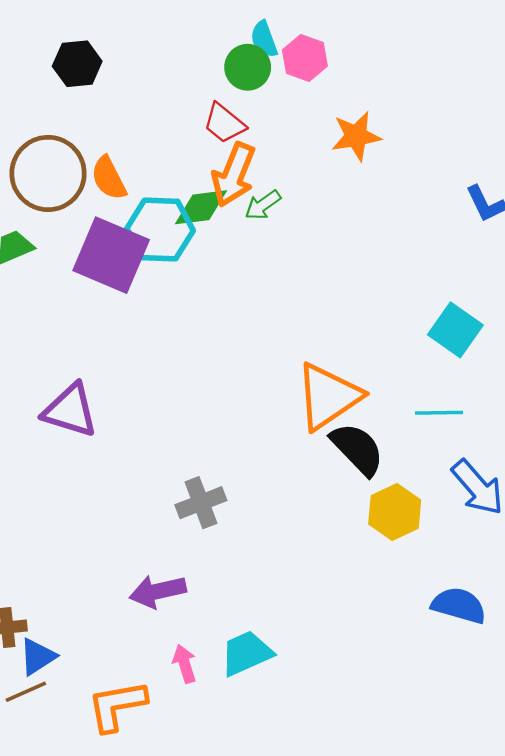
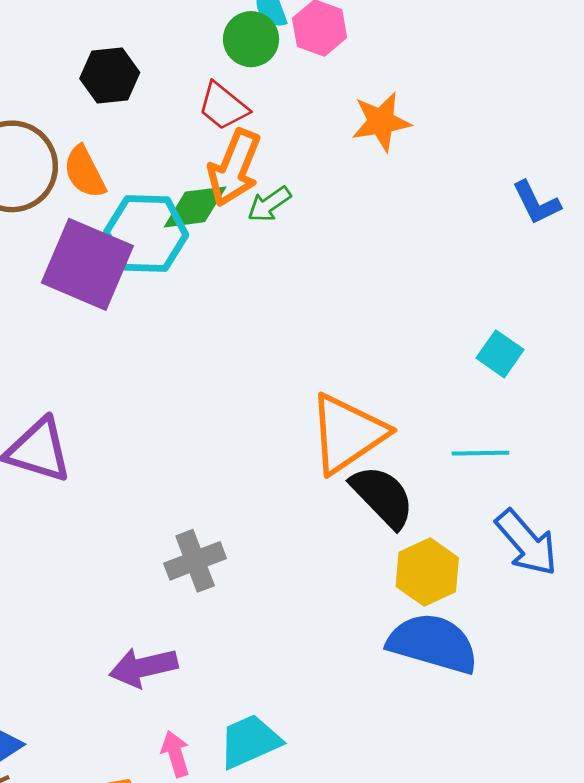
black hexagon: (77, 64) -> (110, 75), moved
cyan square: (455, 330) -> (500, 354), size x0.7
blue semicircle: (459, 605) -> (433, 643), moved, size x1.4

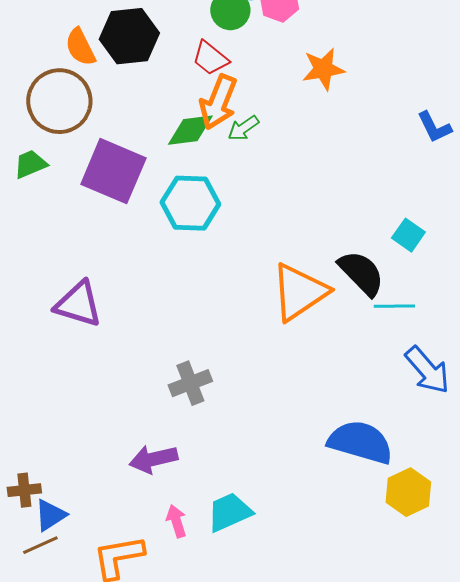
black hexagon: (110, 75) -> (129, 36), size x1.4
orange semicircle: (85, 172) -> (80, 47), moved
cyan hexagon: (146, 234) -> (190, 203), moved
black semicircle: (383, 497) -> (361, 273), moved
yellow hexagon: (427, 572) -> (408, 492), moved

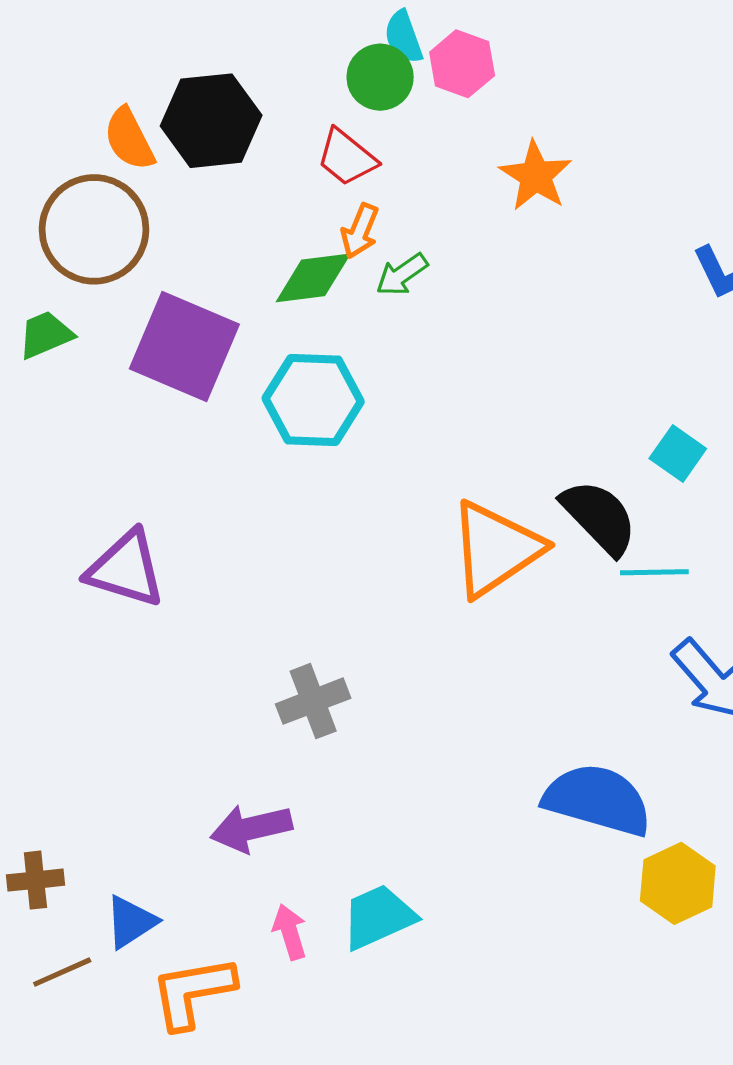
orange star: (323, 69) -> (536, 176), turned -30
orange arrow: (218, 102) -> (360, 231), size x0.6
blue triangle: (50, 515) -> (131, 922), moved

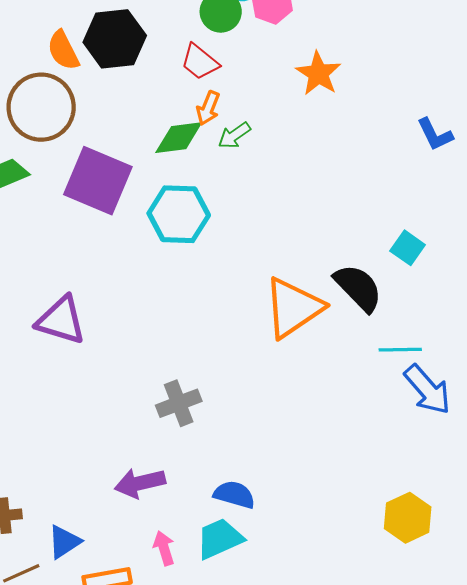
cyan line: (654, 572) -> (400, 350), moved
blue semicircle: (597, 800) -> (234, 495), moved, size x0.6

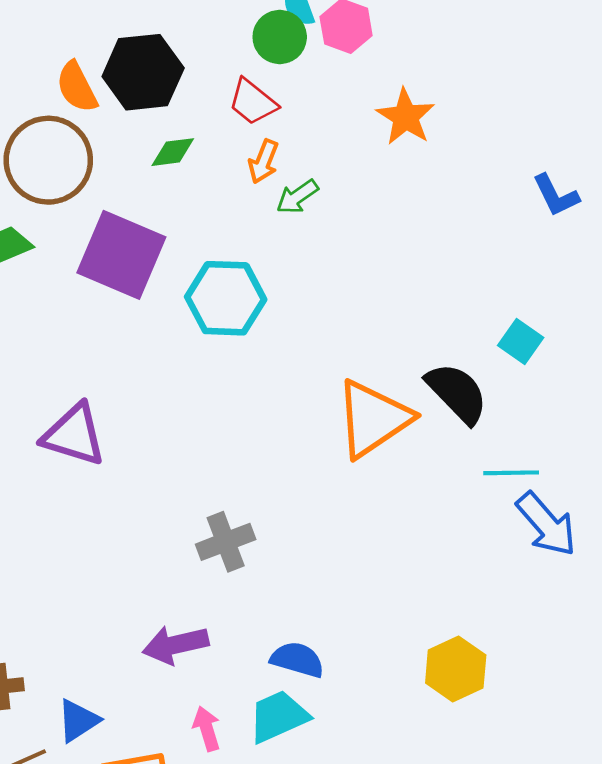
green diamond: (179, 138) -> (173, 152), moved, size x0.7
yellow hexagon: (408, 518) -> (456, 669), moved

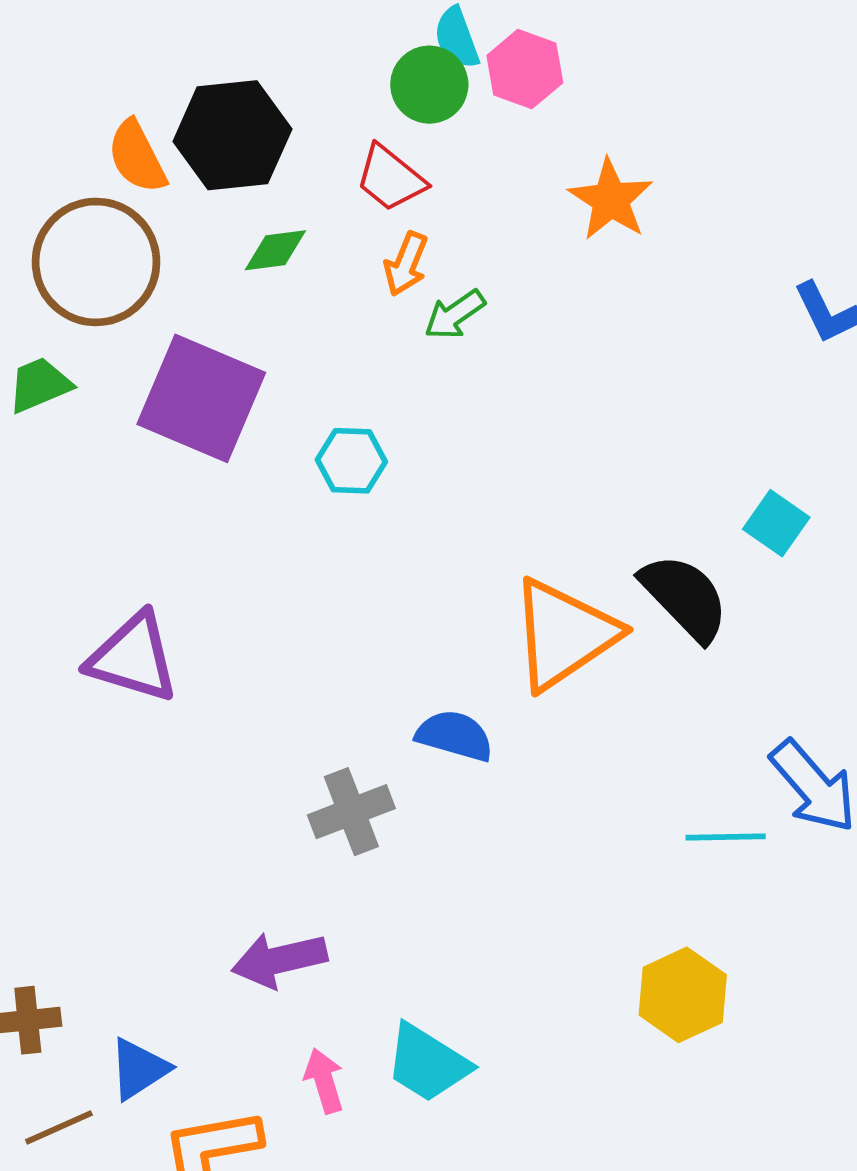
cyan hexagon: (226, 298) -> (351, 461), size x0.6
cyan line: (511, 473) -> (726, 837), moved
blue semicircle: (297, 660) -> (455, 736), moved
cyan trapezoid: (278, 716) -> (427, 1063), turned -124

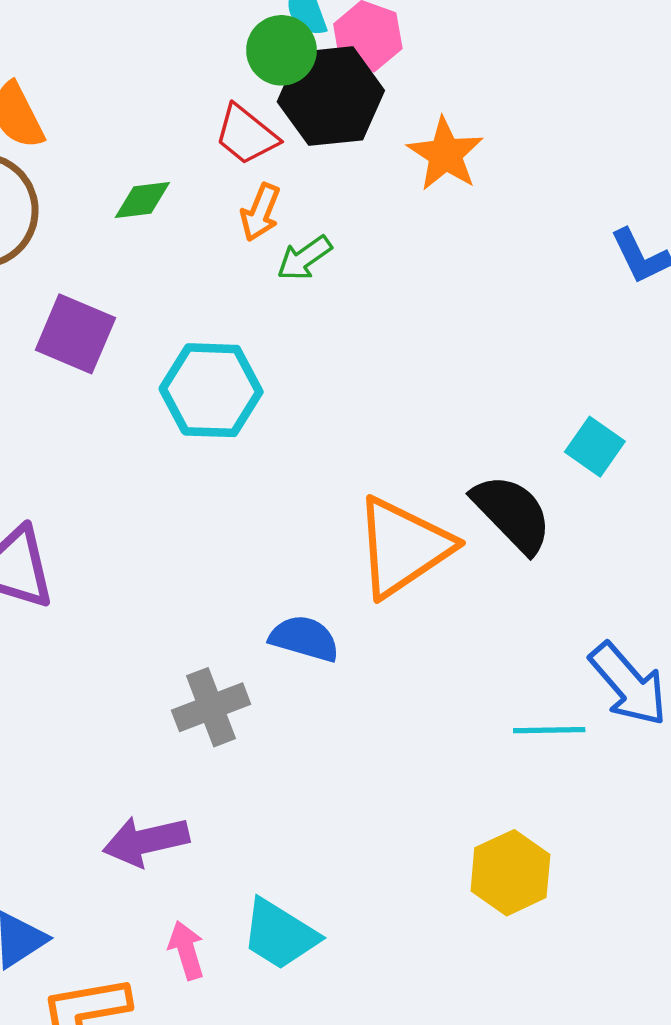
black hexagon: (232, 135) -> (331, 96), moved
purple square: (201, 398) -> (75, 334), size x0.7
cyan hexagon: (351, 461) -> (211, 390), size x1.6

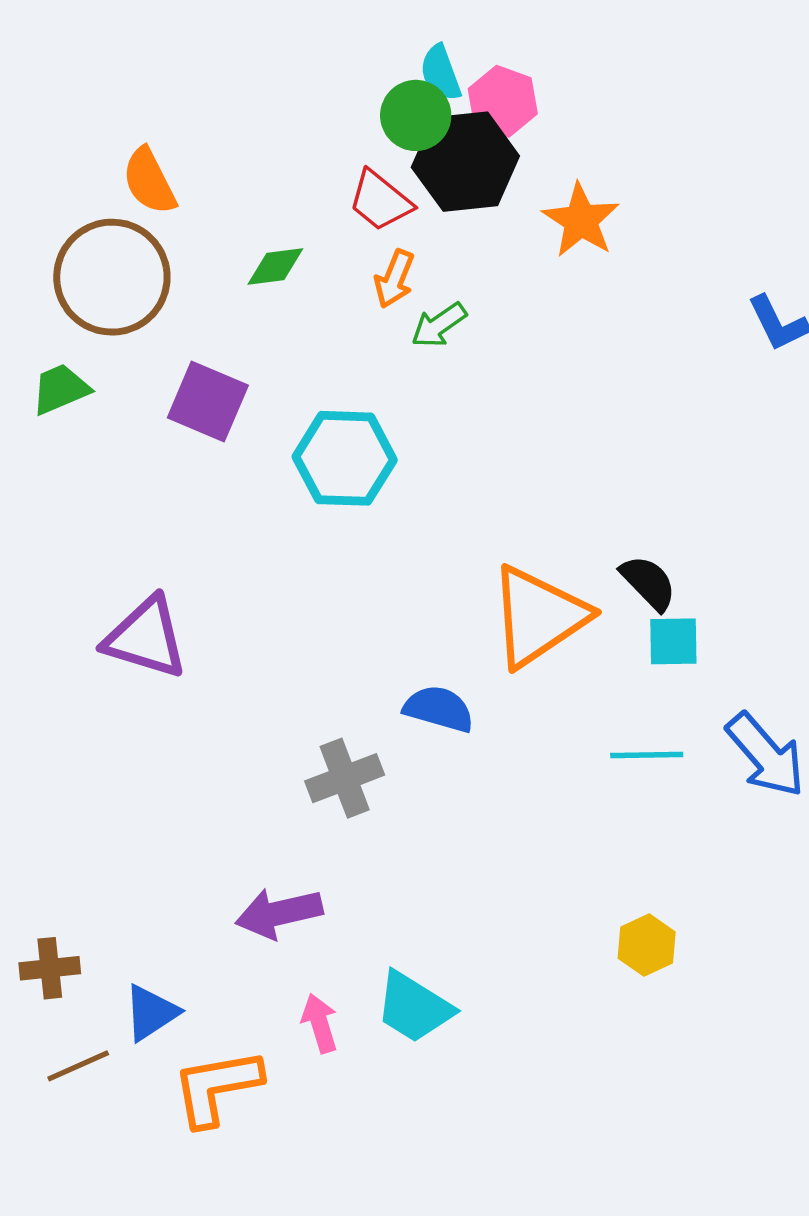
cyan square: (595, 447) -> (673, 641), moved, turned -36
black semicircle: (512, 513) -> (648, 583), size x0.7
cyan line: (549, 730) -> (647, 755), moved
yellow hexagon: (510, 873) -> (647, 945), size x0.7

